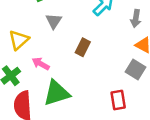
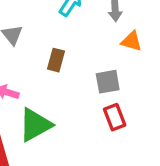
gray square: (136, 69) -> (108, 82), moved, turned -30

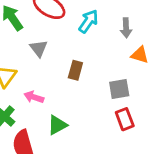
green triangle: (35, 125) -> (57, 125), size x0.7

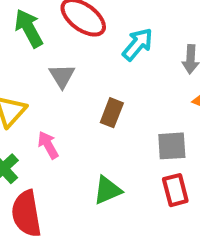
pink arrow: (34, 97) -> (48, 145), turned 36
green triangle: (57, 125) -> (107, 190), moved

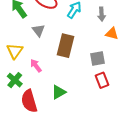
brown rectangle: (112, 113) -> (66, 46), size x1.6
green triangle: (107, 190) -> (59, 92), moved

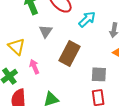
yellow triangle: (15, 51) -> (16, 47), turned -36

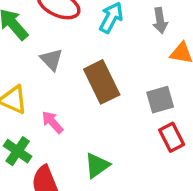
brown rectangle: (70, 53) -> (102, 82), turned -35

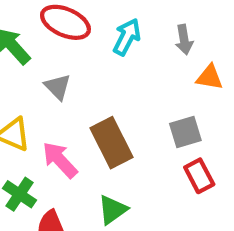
brown rectangle: (102, 82) -> (111, 143), moved
pink arrow: (52, 122) -> (60, 160), size x1.4

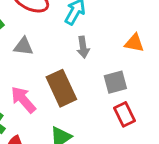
gray arrow: (184, 40) -> (83, 47), moved
gray triangle: (58, 87) -> (23, 46), turned -40

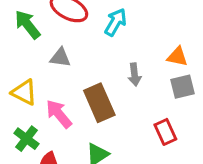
gray arrow: (83, 47) -> (135, 75), moved
gray square: (115, 82) -> (182, 87), moved

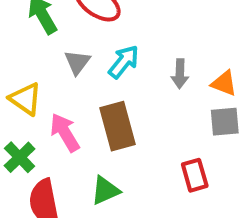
cyan arrow: (116, 22) -> (124, 62), moved
gray triangle: (60, 58) -> (77, 62), turned 50
gray arrow: (135, 75) -> (180, 74), moved

